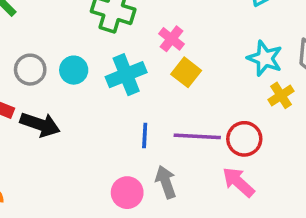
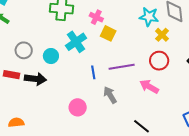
cyan circle: (74, 70) -> (51, 56), moved
red circle: (244, 139) -> (159, 61), moved
pink circle: (127, 193) -> (78, 107), moved

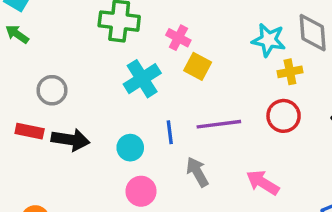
yellow cross: (162, 35) -> (290, 72), turned 32
cyan circle: (51, 56) -> (130, 148), moved
pink arrow: (149, 87) -> (263, 183), moved

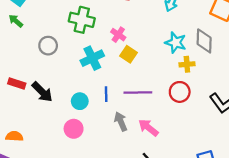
gray circle: (52, 90) -> (48, 46), moved
black arrow: (70, 140) -> (42, 92), turned 30
pink arrow: (263, 183) -> (148, 128), moved
pink circle: (141, 191) -> (74, 129), moved

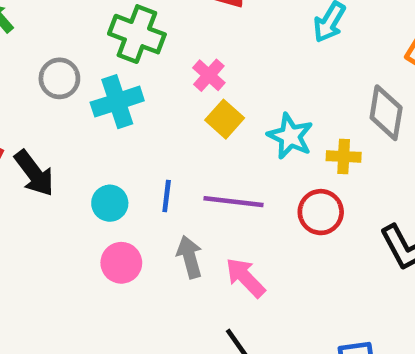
cyan star: (176, 43) -> (290, 136), moved
cyan cross: (92, 58) -> (117, 102), moved
pink circle: (74, 129) -> (121, 263), moved

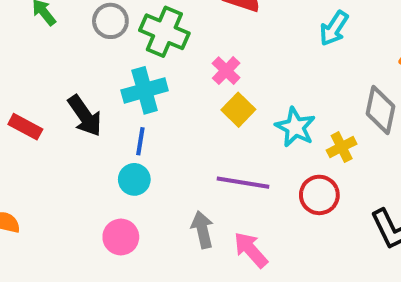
gray circle: (59, 78) -> (110, 21), moved
yellow cross: (344, 157) -> (342, 147), turned -32
black arrow: (34, 173) -> (85, 116), moved
blue line: (167, 196) -> (140, 141), moved
pink circle: (121, 263) -> (121, 237), moved

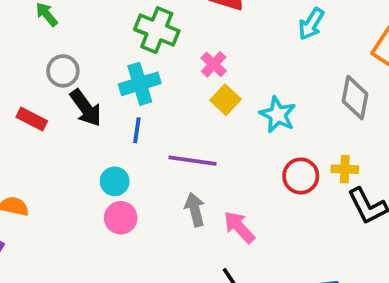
gray circle: (110, 21) -> (63, 71), moved
yellow cross: (342, 147) -> (345, 169), moved, turned 30
cyan circle: (134, 179) -> (115, 181), moved
purple line: (243, 183) -> (192, 161), moved

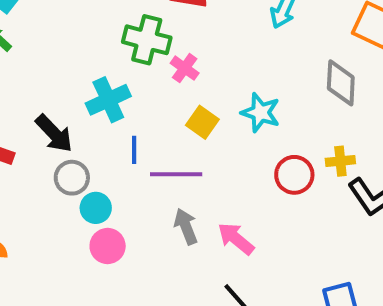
green cross: (157, 30) -> (147, 40), moved
gray circle: (63, 71) -> (72, 178), moved
yellow square: (225, 100) -> (202, 122), moved
blue line: (137, 130) -> (134, 150), moved

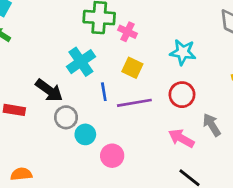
yellow square: (202, 122) -> (132, 68), moved
red circle: (294, 175) -> (182, 95), moved
gray arrow: (186, 226) -> (212, 125), moved
pink circle: (108, 246) -> (112, 156), moved

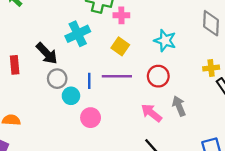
pink cross: (128, 32) -> (121, 15), turned -35
blue line: (104, 92) -> (89, 81), moved
red rectangle: (14, 110) -> (15, 65), turned 66

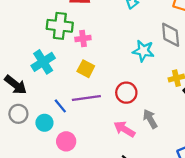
cyan star: (165, 41) -> (143, 51), moved
gray circle: (57, 79) -> (18, 114), moved
blue line: (89, 81) -> (60, 106), turned -32

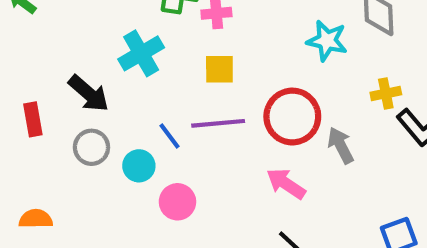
yellow square: (86, 69) -> (219, 69), turned -30
red circle: (126, 93) -> (292, 117), size x1.4
gray arrow: (150, 119) -> (341, 145), moved

